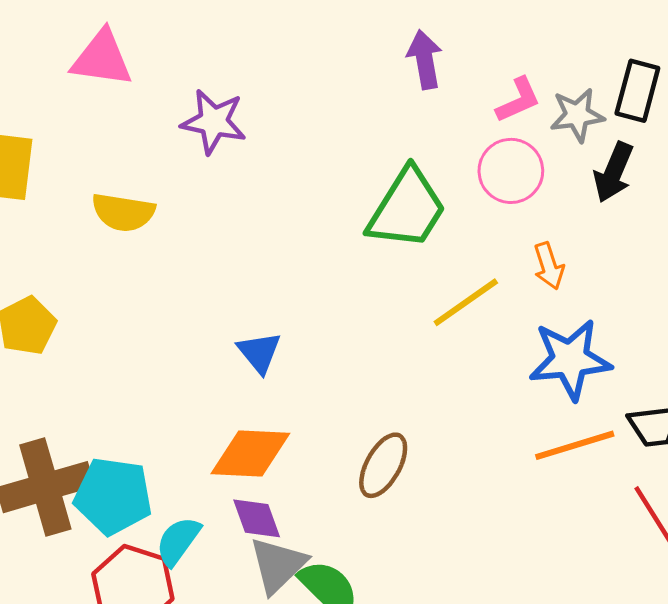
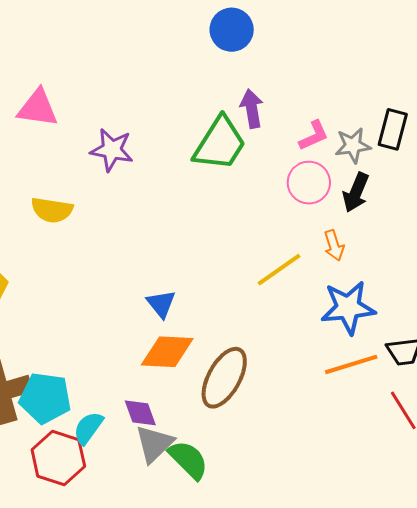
black arrow: (613, 172) -> (356, 192), moved
green trapezoid: (407, 209) -> (220, 144), moved
blue triangle: (259, 352) -> (161, 304), moved
orange diamond: (250, 453) -> (167, 352), moved
brown ellipse: (383, 465) -> (224, 378), size x1.4

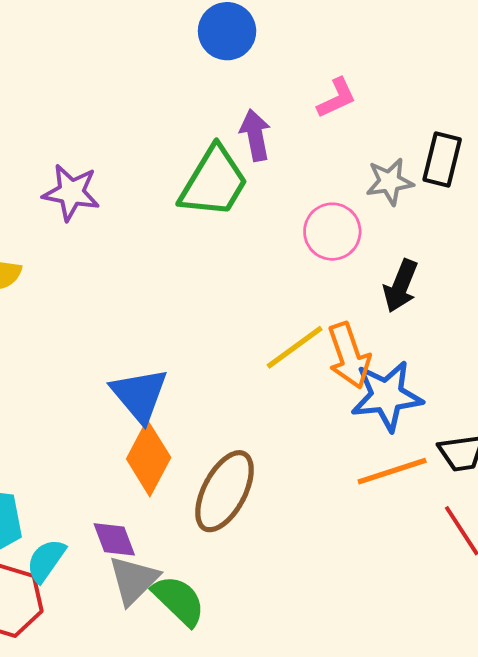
pink L-shape: (314, 136) -> (337, 98), moved
black arrow: (356, 192) -> (401, 286), moved
orange arrow: (334, 246) -> (349, 356), moved, size x1.6
blue triangle: (161, 304) -> (140, 395), size x1.5
orange diamond: (167, 352) -> (149, 458), turned -64

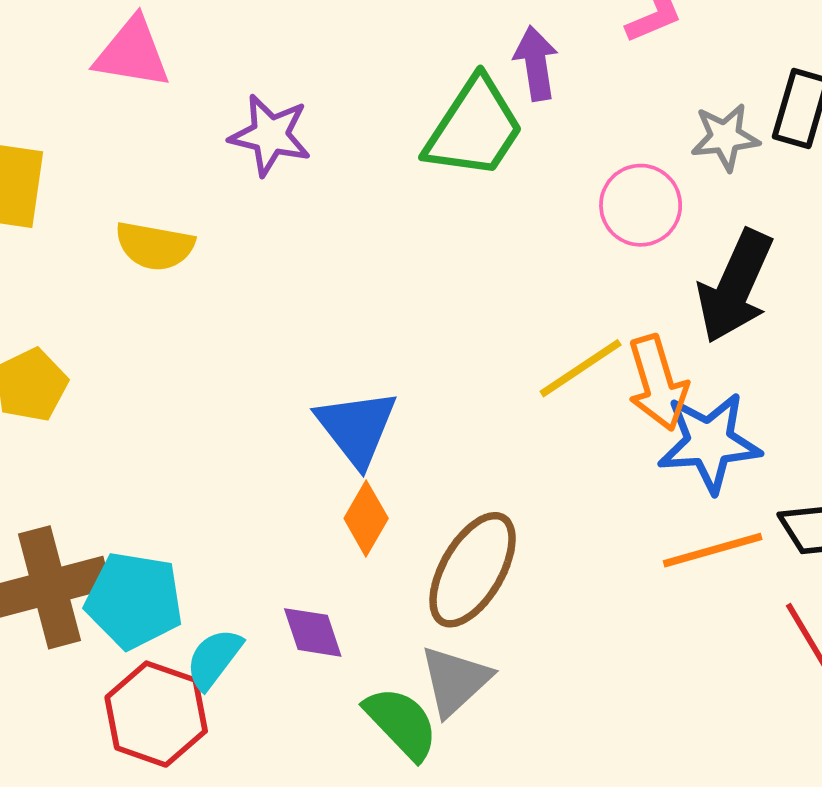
black arrow: (401, 286) -> (735, 286), size x1.5
orange diamond: (149, 458) -> (366, 518), size x0.7
gray triangle: (134, 580) -> (455, 681), moved

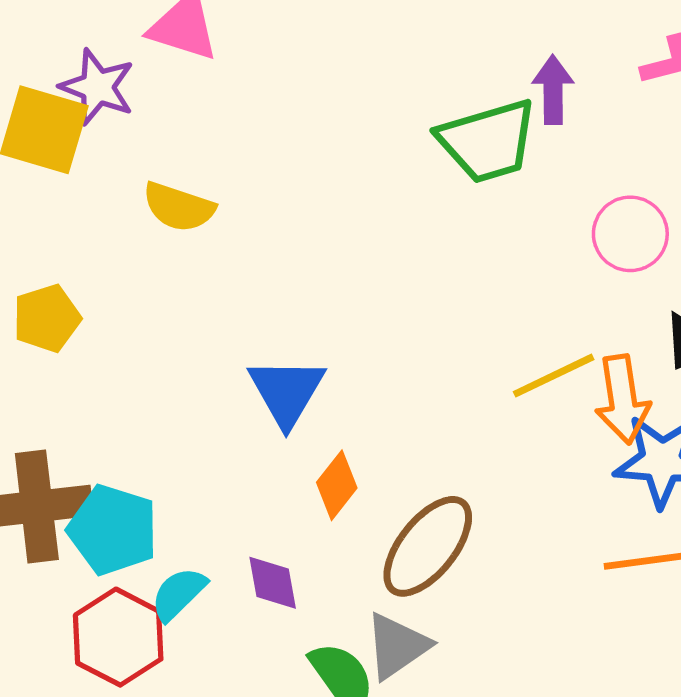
green trapezoid: (474, 128) -> (488, 141), turned 32
purple star: (270, 135) -> (97, 87), moved
blue triangle: (357, 428) -> (287, 392), moved

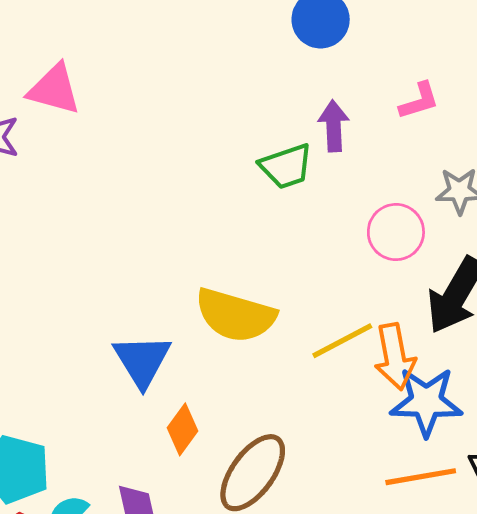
green trapezoid: (488, 141) -> (286, 166), size x0.7
yellow semicircle: (179, 207) -> (235, 315), moved, size x1.5

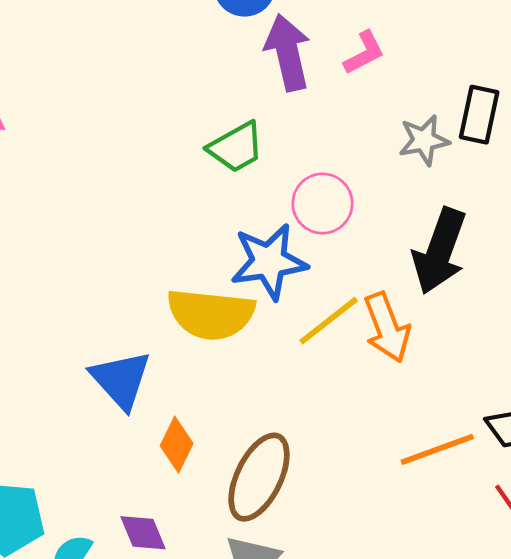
purple arrow: (334, 126) -> (288, 53), moved, size x1.4
pink circle: (396, 232) -> (322, 204), moved
blue star: (426, 402) -> (269, 262), moved

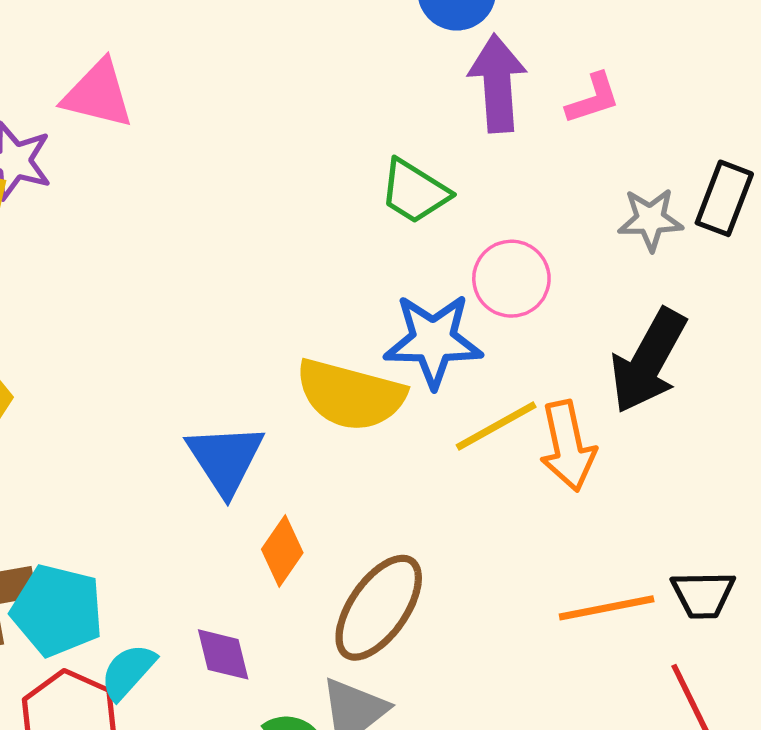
green trapezoid: (236, 147) -> (415, 191), turned 52

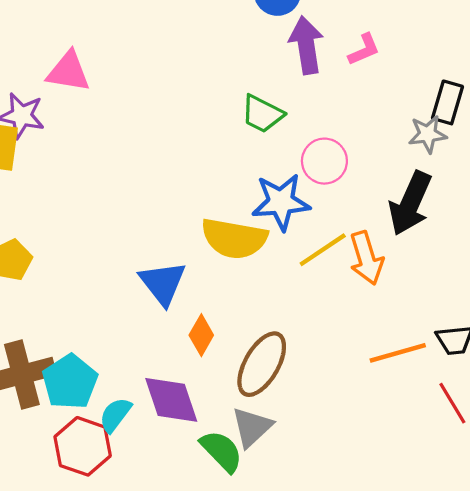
gray star: (650, 219) -> (428, 134), moved
cyan pentagon: (57, 610) -> (70, 382), turned 30
purple diamond: (223, 654) -> (171, 400), size x1.6

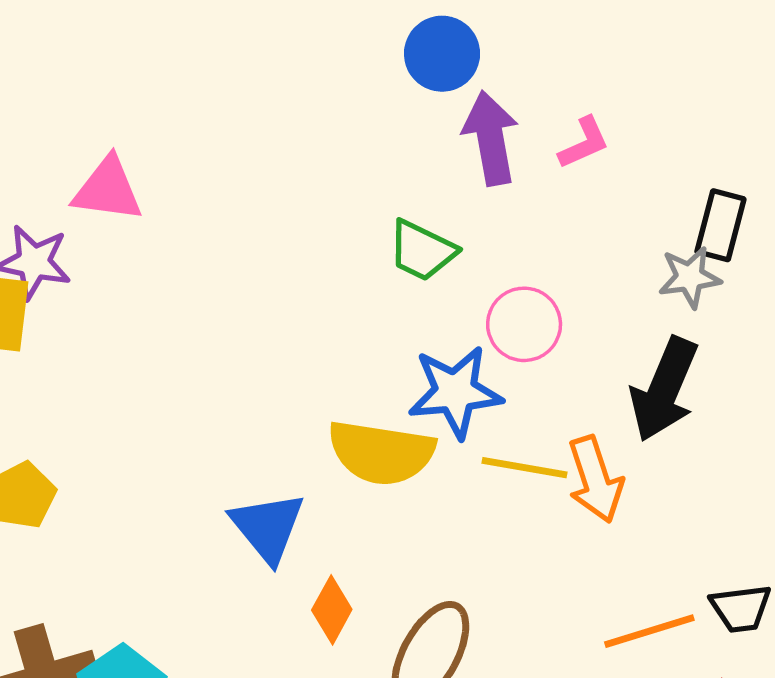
yellow line: (323, 250) -> (525, 468), turned 45

